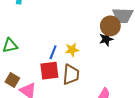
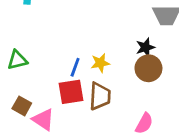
brown circle: (110, 26) -> (148, 68), moved

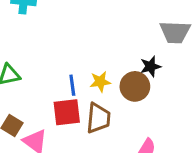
blue line: (75, 67) -> (72, 85), turned -30
brown circle: (148, 68) -> (135, 86), moved

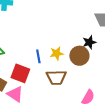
red square: (67, 112) -> (20, 73), moved, turned 30
brown trapezoid: (98, 118) -> (56, 77), turned 85

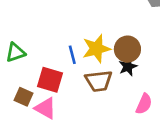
black star: (89, 42) -> (128, 67), moved
yellow star: (57, 53) -> (96, 49), size x1.5

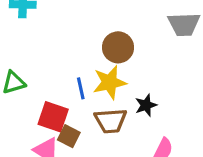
brown circle: (127, 49) -> (118, 47), moved
brown square: (24, 97) -> (69, 136), moved

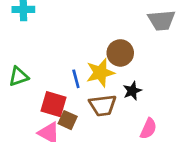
brown circle: (118, 47) -> (120, 53), moved

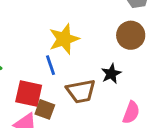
brown circle: (120, 53) -> (131, 35), moved
yellow star: (100, 73) -> (64, 39), moved

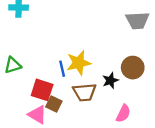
brown circle: (131, 35) -> (133, 68), moved
yellow star: (64, 39) -> (79, 63), moved

